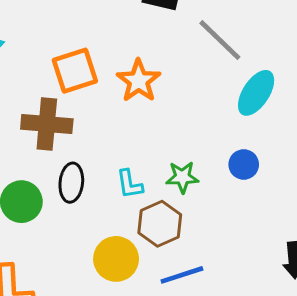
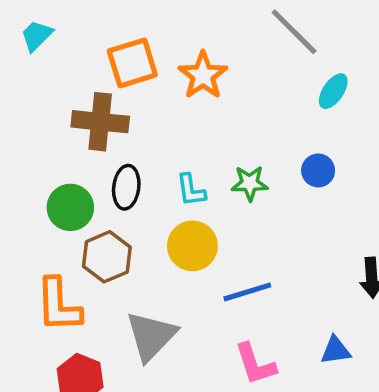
cyan ellipse: (256, 93) -> (333, 91), size x0.7
brown hexagon: (160, 224) -> (107, 257), moved
yellow circle: (116, 259) -> (192, 246), moved

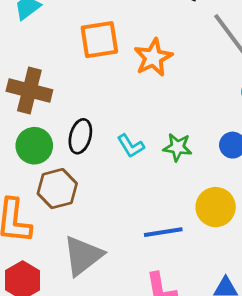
brown cross: (100, 122) -> (29, 90), moved
cyan L-shape: (191, 190) -> (131, 146), turned -32
yellow circle: (192, 246) -> (216, 207), moved

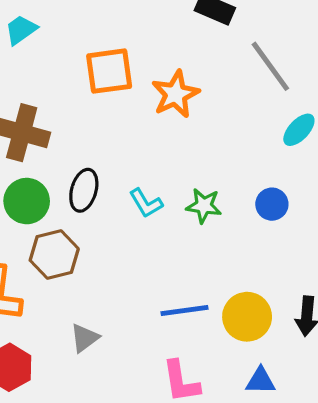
yellow circle: (216, 207) -> (247, 317), moved
gray triangle: (83, 256) -> (85, 338), size x0.6

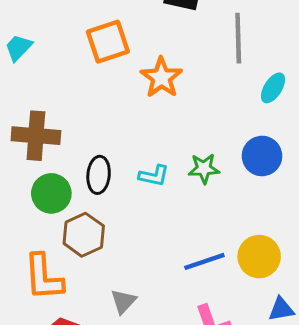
gray line: (270, 66) -> (238, 38), turned 45
orange square: (109, 71) -> (108, 42), moved
cyan L-shape: (146, 203) -> (154, 176), turned -36
blue circle: (272, 204) -> (262, 156), size x1.4

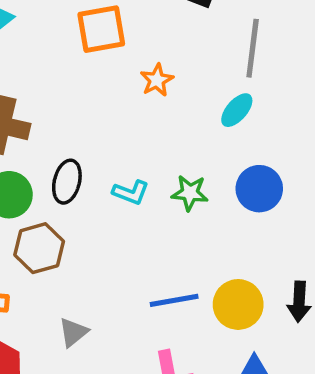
orange star: (161, 78) -> (157, 80), size x0.7
cyan ellipse: (273, 88) -> (237, 110), moved

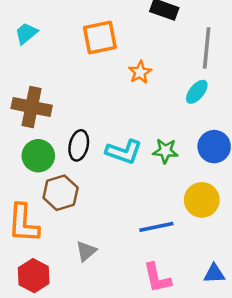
cyan L-shape: (131, 192) -> (124, 152), size x1.4
yellow circle: (238, 304) -> (202, 200), moved

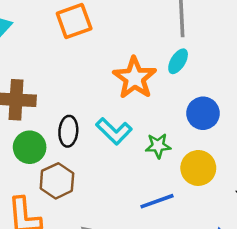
orange star: (140, 72) -> (135, 78), moved, size x1.8
green star: (165, 151) -> (158, 146), moved
cyan L-shape: (124, 152) -> (114, 131), turned 33

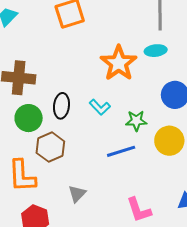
cyan ellipse: (178, 61) -> (156, 51), turned 50
cyan L-shape: (114, 131) -> (100, 107), size x0.7
blue line: (157, 201) -> (121, 151), moved

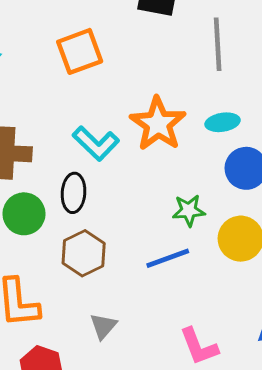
cyan ellipse: (156, 51) -> (223, 122), moved
cyan L-shape: (100, 107) -> (96, 143), moved, size x1.4
brown hexagon: (50, 147) -> (84, 253), moved

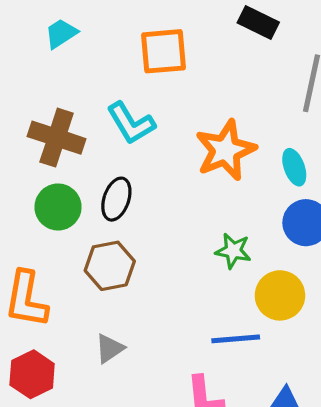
cyan ellipse: (223, 122) -> (294, 167), turned 64
cyan L-shape: (96, 143) -> (131, 123), moved
blue line: (168, 258) -> (236, 339), moved

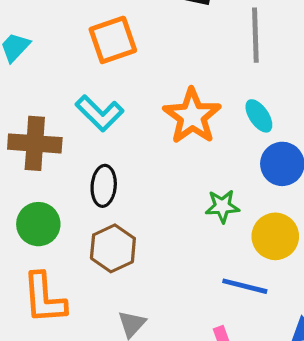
green circle: (58, 207) -> (38, 224), moved
blue line: (236, 339) -> (245, 286), turned 33

